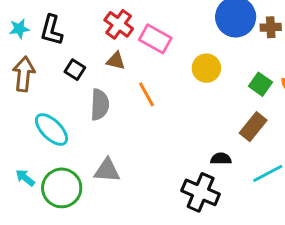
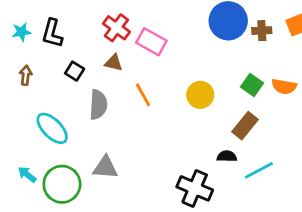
yellow circle: (206, 68) -> (200, 95), moved
brown arrow: (24, 74) -> (26, 75), size x0.6
black semicircle: (221, 159) -> (227, 156), moved

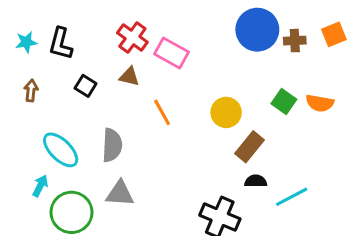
gray semicircle: (98, 105) -> (112, 145), moved
brown rectangle: (245, 126) -> (250, 147), moved
cyan arrow: (27, 174) -> (40, 186), moved, turned 78

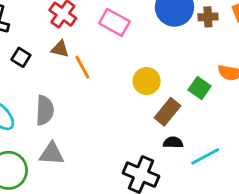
pink rectangle: (171, 53) -> (114, 22), moved
green square: (284, 101) -> (200, 88), moved
orange line: (162, 112) -> (82, 67), moved

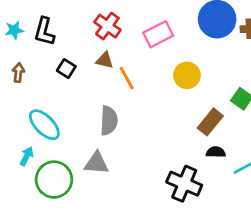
pink rectangle: (114, 22) -> (158, 34), turned -56
yellow circle: (147, 81) -> (187, 75), moved
gray semicircle: (45, 110) -> (109, 121), moved

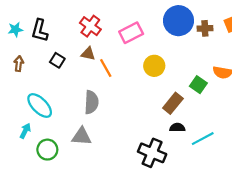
green circle: (54, 180) -> (47, 150), size x0.7

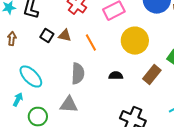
brown triangle: (88, 54) -> (65, 36), moved
yellow circle: (154, 66) -> (135, 41), size x1.4
black semicircle: (177, 128) -> (116, 76), moved

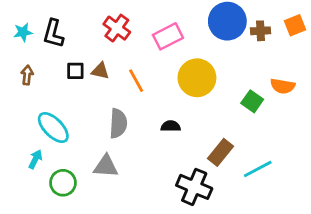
black square: (47, 36) -> (75, 71), turned -32
brown rectangle: (152, 75) -> (220, 152), moved

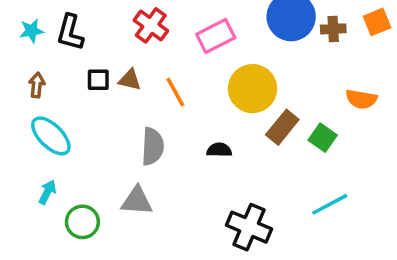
green square: (252, 101) -> (323, 138), moved
cyan ellipse: (53, 128) -> (51, 136), moved
brown rectangle: (220, 152) -> (282, 127), moved

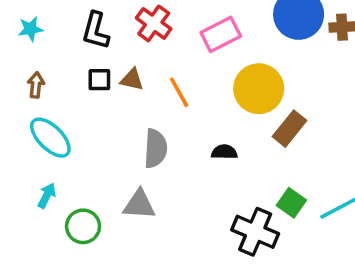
black L-shape: (70, 32) -> (96, 31), moved
green square: (323, 138) -> (291, 203), moved

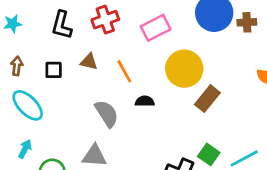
red cross: (154, 23) -> (105, 20), turned 35
black square: (99, 80) -> (54, 70), moved
gray semicircle: (155, 148) -> (107, 114), turned -36
black semicircle: (224, 152) -> (145, 101), moved

